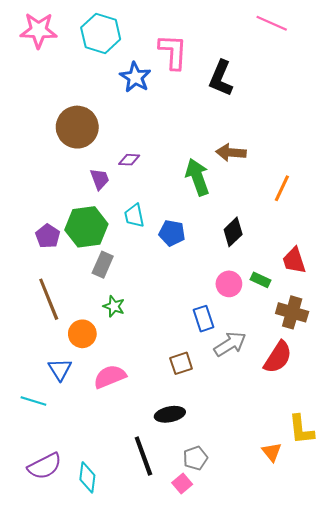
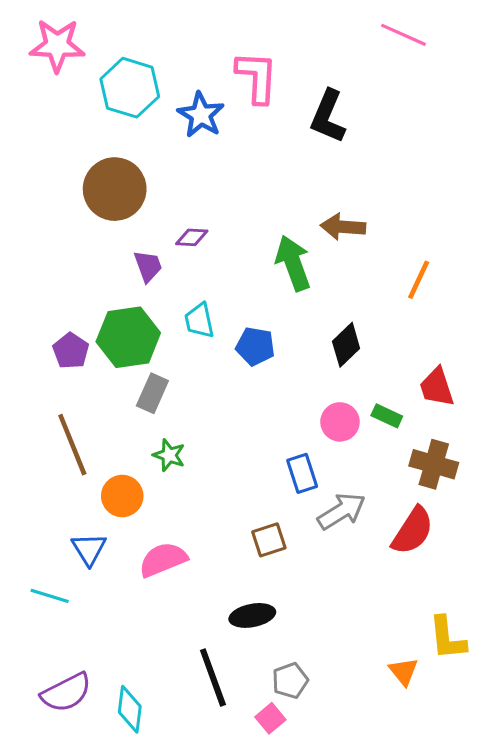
cyan hexagon: (101, 33) -> (130, 88), moved

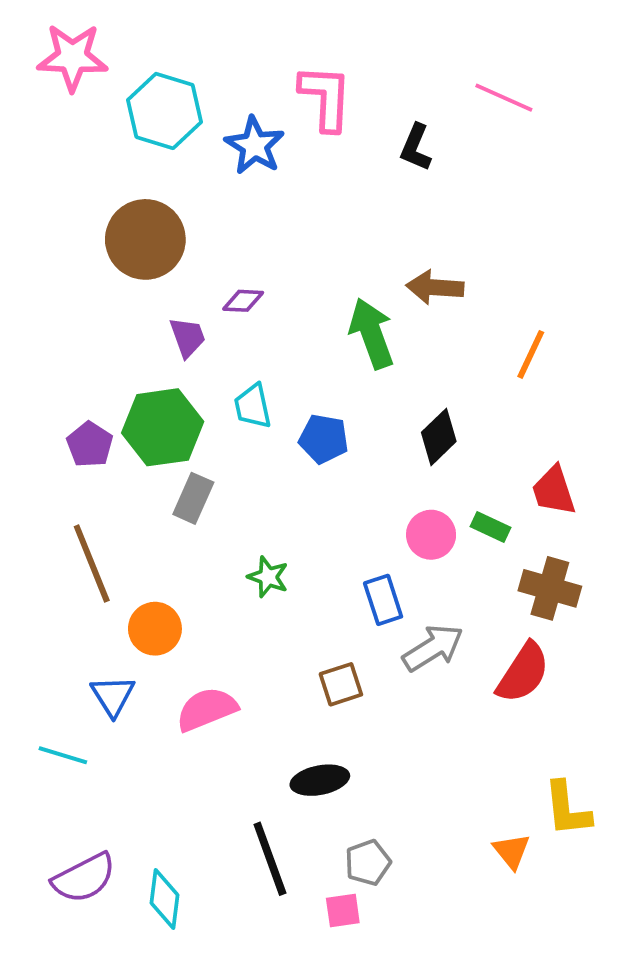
pink line: (403, 35) -> (504, 98), moved
black L-shape: (328, 116) -> (416, 147), size x0.7
green star: (169, 455) -> (268, 577), moved
pink square: (270, 718) -> (343, 911), turned 32

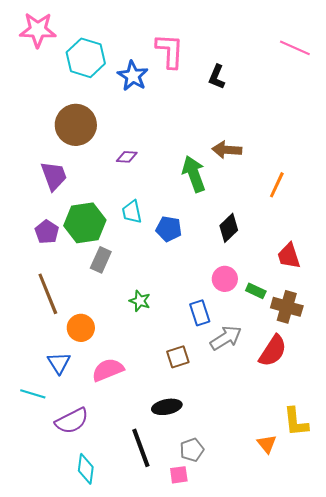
pink line: (504, 98) -> (295, 48), moved
purple trapezoid: (188, 337) -> (54, 176), moved, size x1.4
green rectangle: (490, 527) -> (256, 291), moved
purple semicircle: (84, 878) -> (72, 421), moved

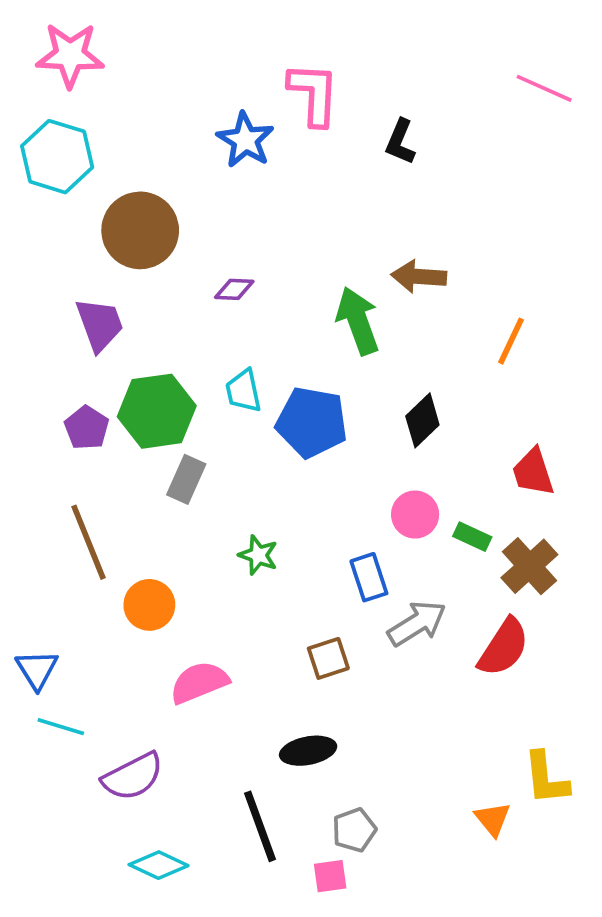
cyan hexagon: (86, 58) -> (57, 157), moved
blue pentagon: (169, 229) -> (312, 422), size x1.5
brown cross: (287, 307) -> (529, 566), turned 32
blue triangle: (59, 363) -> (37, 669), moved
cyan diamond: (86, 469) -> (159, 865), turned -72

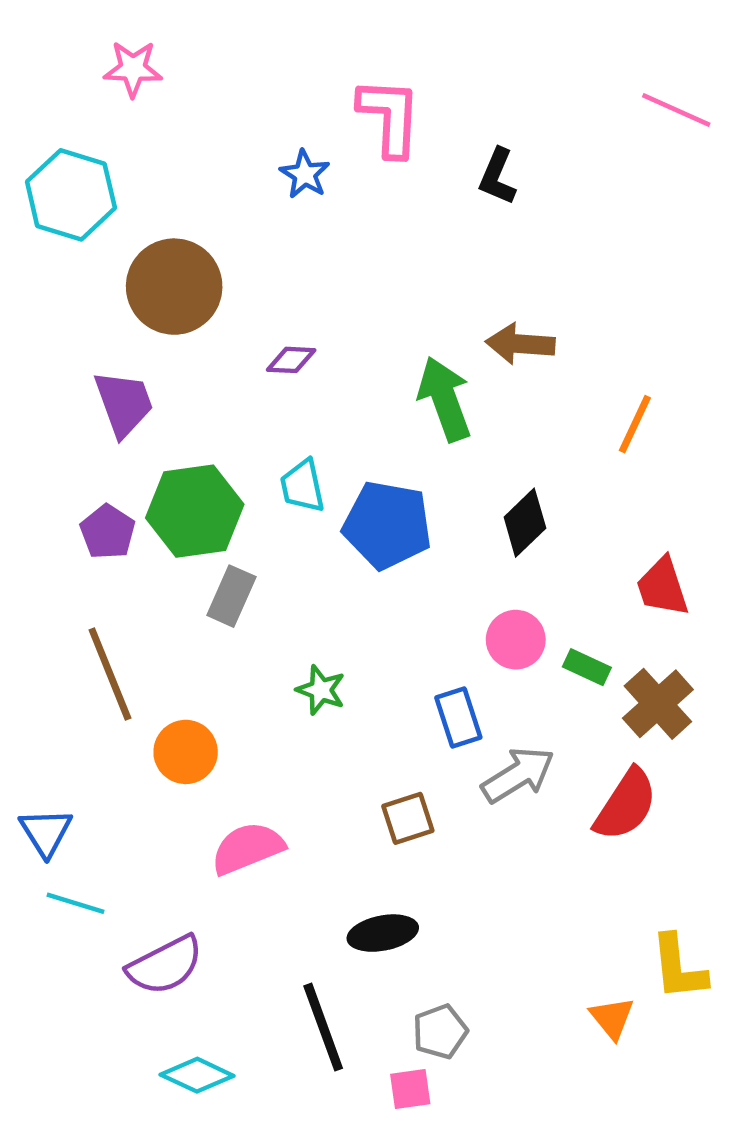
pink star: (70, 55) -> (133, 69), moved, size x0.7
blue star: (245, 140) -> (305, 174), size x0.7

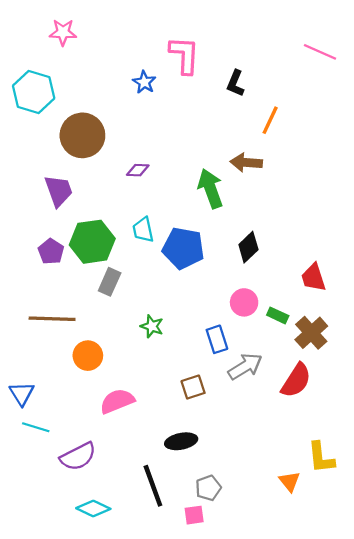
orange line: (635, 424) -> (270, 120), moved
brown line: (110, 674) -> (52, 319), turned -66

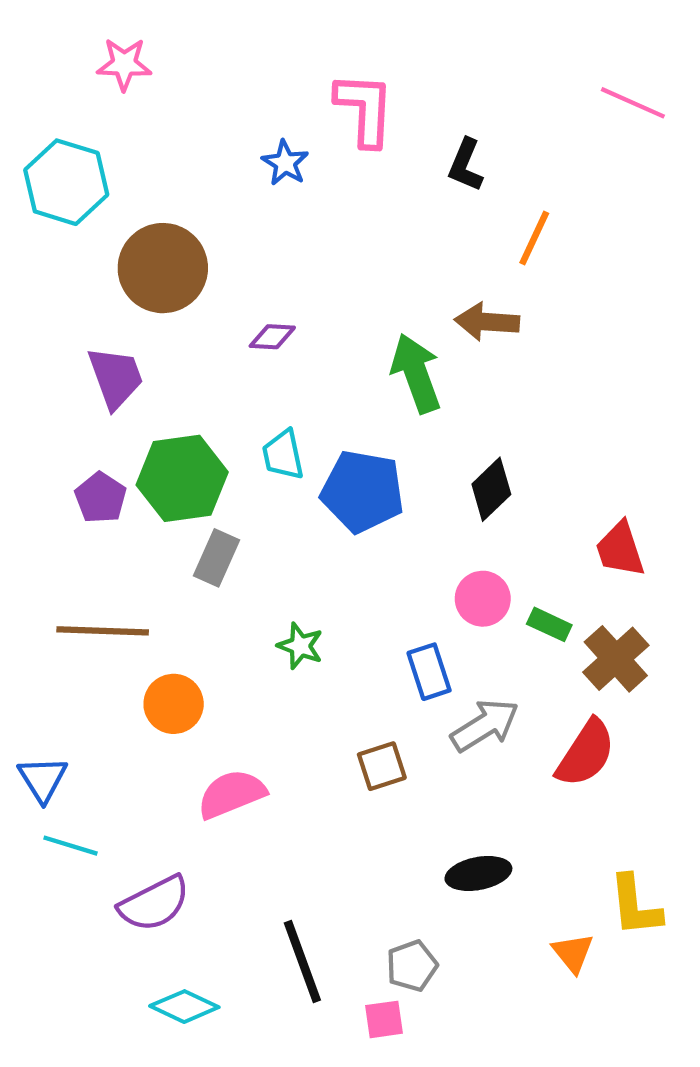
black ellipse: (181, 441) -> (478, 873), moved

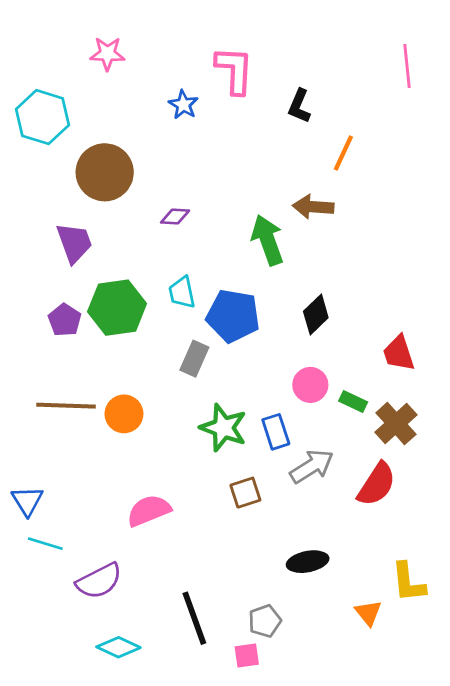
pink star: (124, 64) -> (107, 54), moved
pink line: (633, 103) -> (407, 66), turned 60
gray rectangle: (217, 558) -> (194, 359), moved
green star: (300, 646) -> (223, 428), moved, size x1.6
orange circle: (174, 704) -> (124, 414), moved

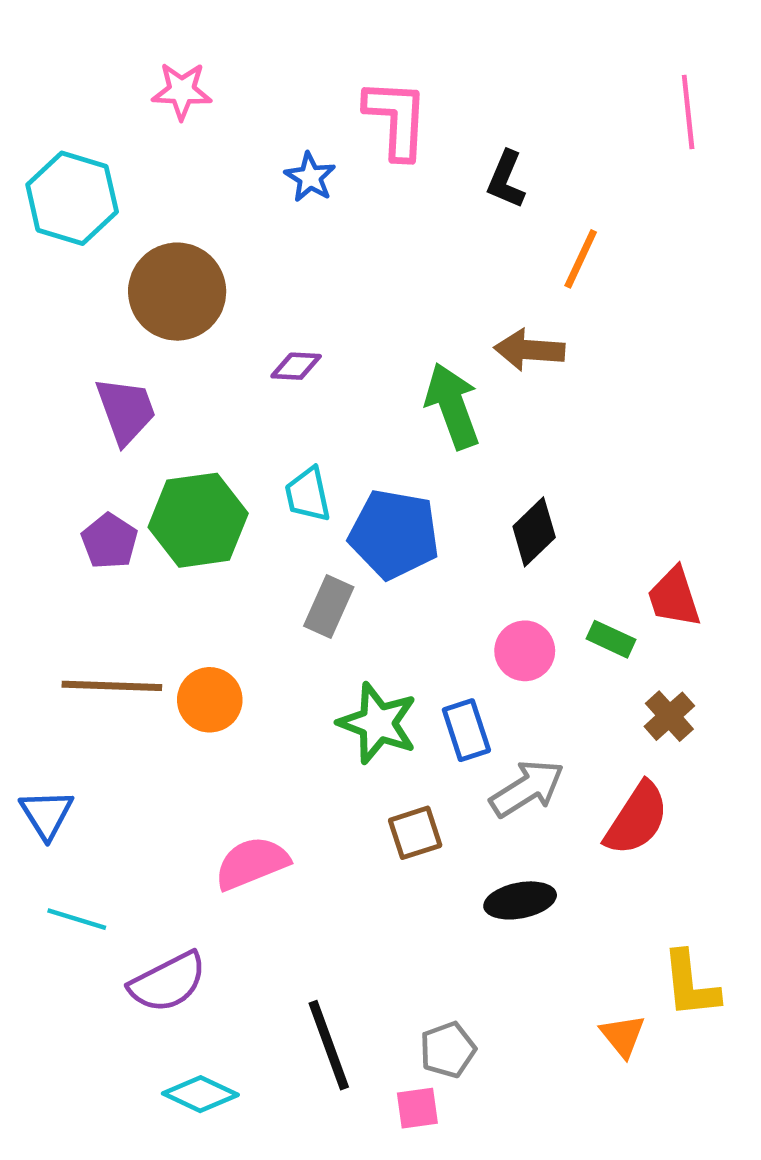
green rectangle: (353, 401) -> (611, 639), moved
brown cross: (396, 424) -> (669, 716), size x0.7
blue triangle: (27, 501) -> (46, 814), moved
black ellipse: (308, 562) -> (520, 900), moved

